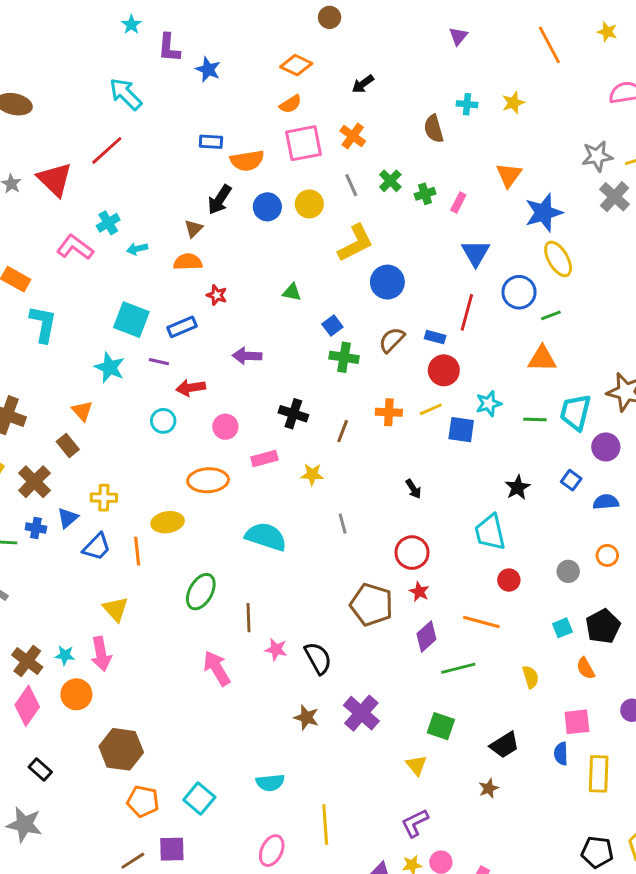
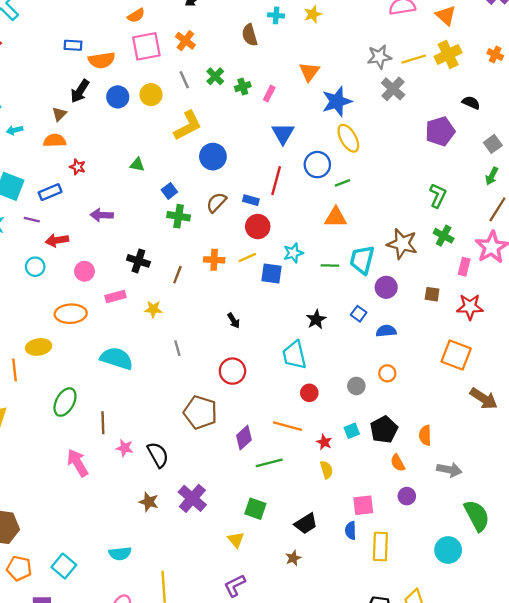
red star: (419, 592) -> (324, 442), moved
orange semicircle: (586, 668) -> (398, 463), moved

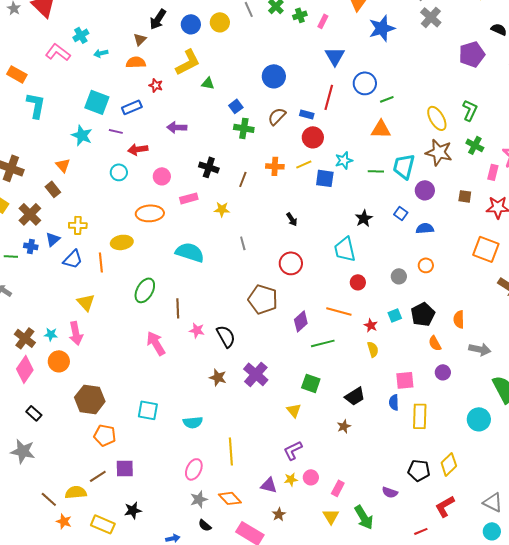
yellow L-shape: (188, 126) -> (188, 62), moved
yellow ellipse: (348, 138) -> (437, 118), moved
cyan square: (64, 566) -> (148, 410), moved, turned -30

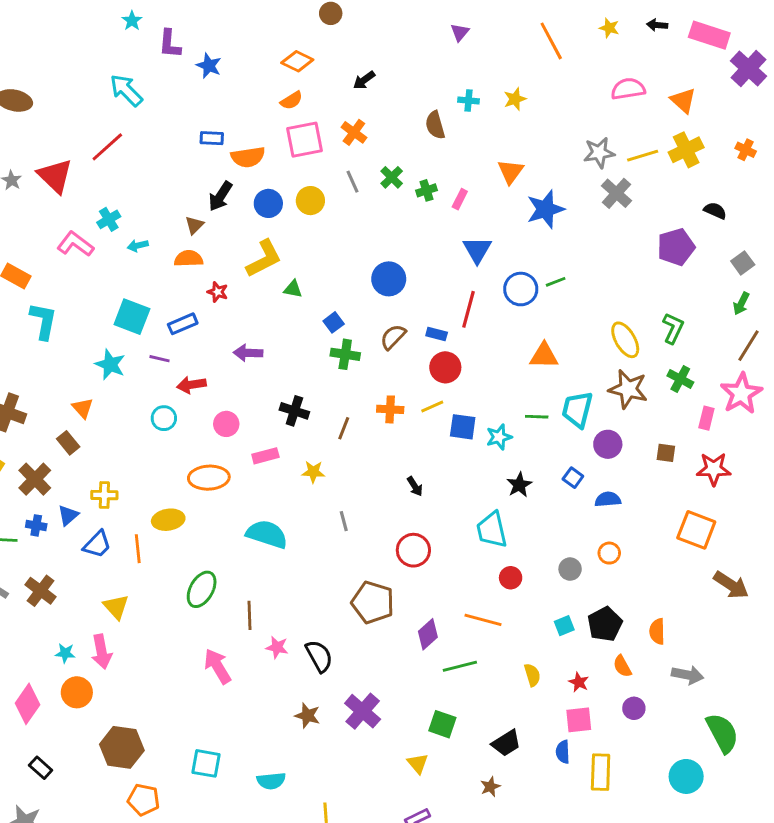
green line: (387, 99) -> (556, 282), moved
cyan star: (344, 160) -> (499, 437), moved
red star: (371, 325) -> (579, 682), moved
brown cross: (25, 338) -> (41, 591), moved

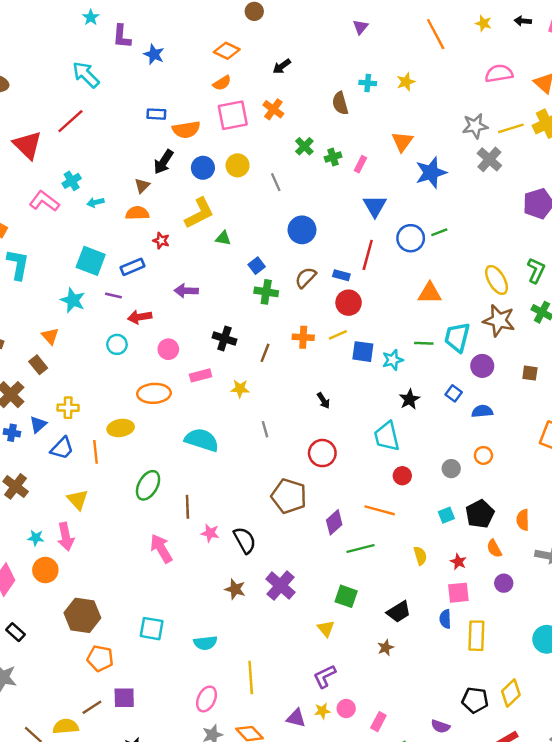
gray line: (352, 182) -> (276, 182), moved

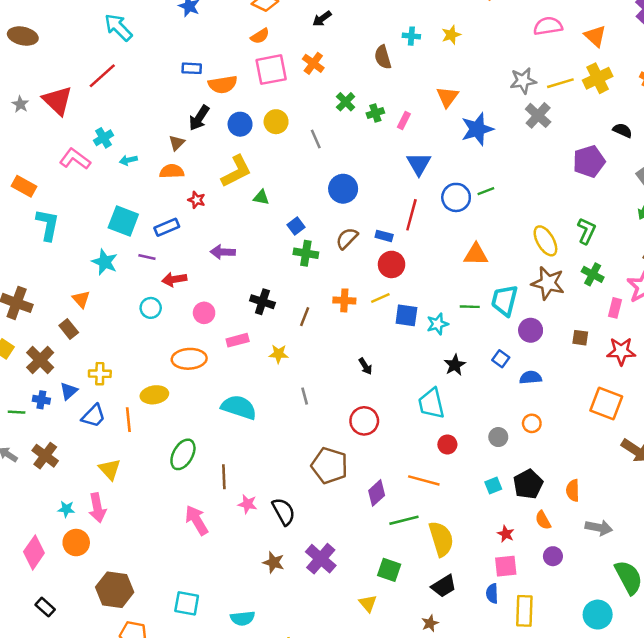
yellow semicircle: (420, 556) -> (441, 539), moved, size x1.8

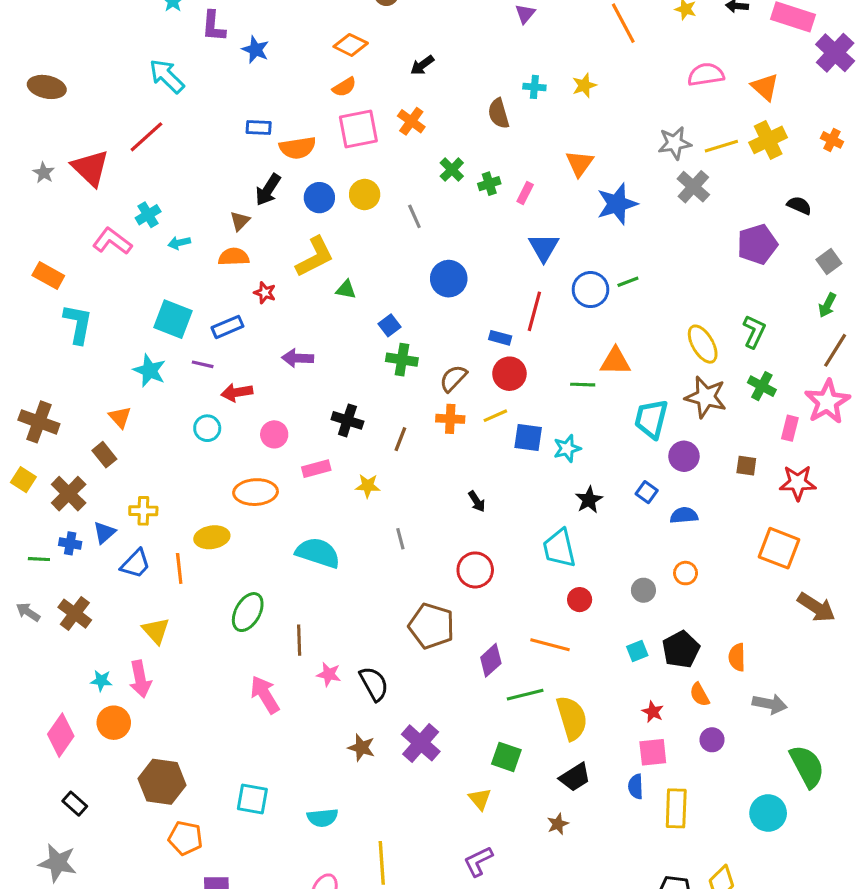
brown semicircle: (347, 238) -> (453, 378), moved
green line: (470, 307) -> (583, 385), moved

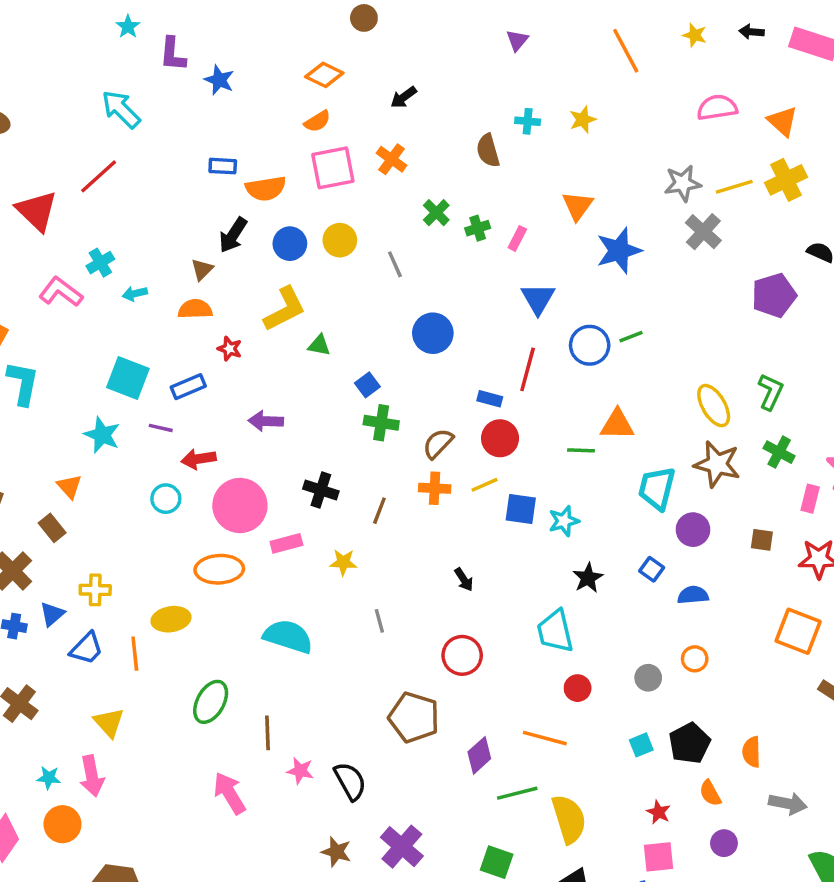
pink circle: (274, 434) -> (240, 505), size x1.8

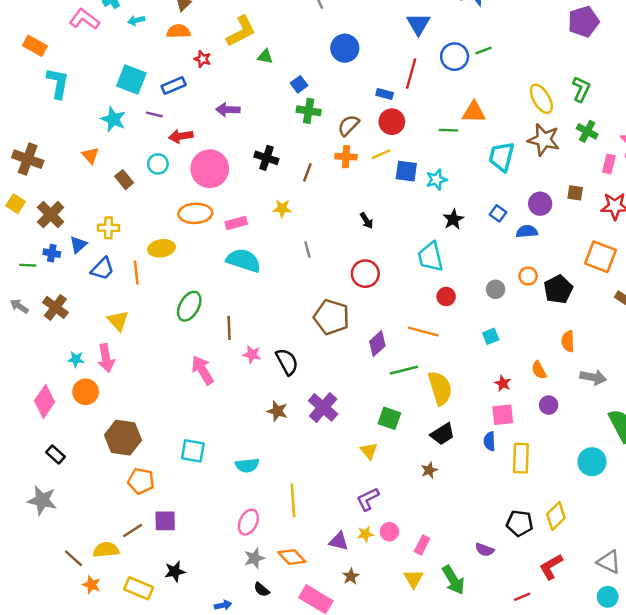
brown rectangle: (52, 528) -> (124, 180), moved
purple circle: (693, 530) -> (540, 204), moved
pink rectangle: (286, 543) -> (236, 223), moved
black pentagon: (690, 743) -> (558, 289), moved

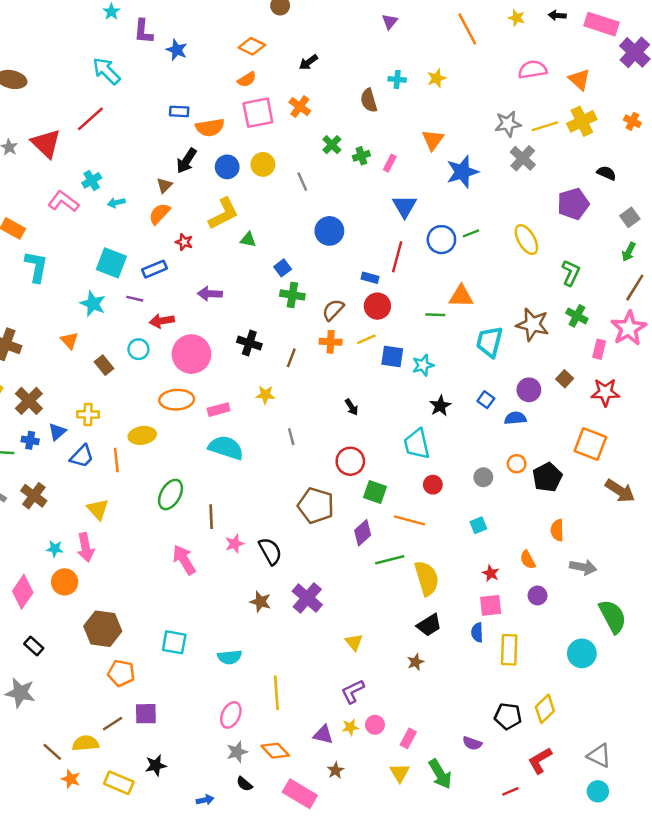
orange semicircle: (178, 31) -> (159, 214), turned -45
yellow ellipse: (541, 99) -> (526, 240), moved
brown square: (575, 193) -> (565, 379), turned 35
pink star: (252, 354) -> (235, 544), turned -30
green square: (389, 418) -> (375, 492), moved

